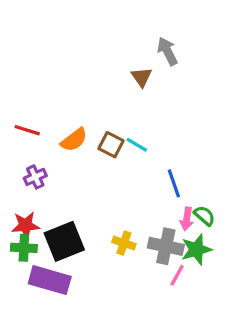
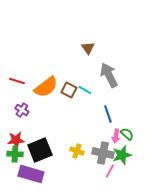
gray arrow: (167, 51) -> (109, 75), moved, size x1.4
orange semicircle: (74, 140) -> (46, 87), size x1.4
purple cross: (35, 177) -> (22, 110), turned -32

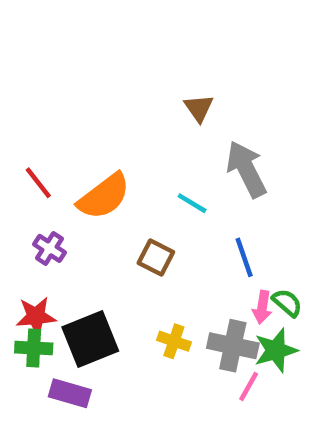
red line: (17, 81) -> (38, 183), turned 35
brown square: (69, 90) -> (156, 257), moved
purple rectangle: (31, 174) -> (70, 393), size x0.7

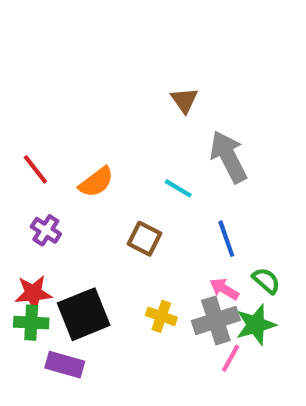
orange semicircle: (104, 196) -> (96, 182), size x0.7
pink arrow: (262, 307) -> (224, 289), moved, turned 112
gray cross: (233, 346) -> (216, 321), turned -30

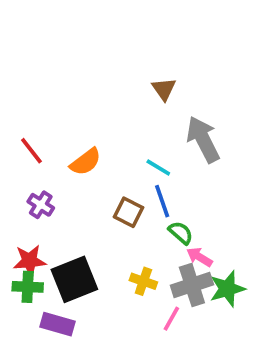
blue line: (226, 239) -> (162, 201), moved
green semicircle: (266, 281) -> (181, 233), moved
pink line: (231, 358) -> (171, 319), moved

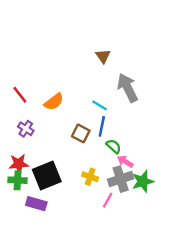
blue line: (162, 201) -> (102, 126), turned 30

